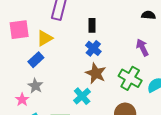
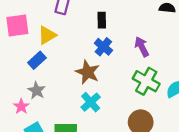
purple arrow: (142, 48) -> (142, 47), moved
brown star: (96, 73) -> (88, 72), moved

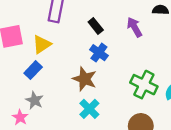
black rectangle: (102, 20) -> (96, 26), turned -35
purple arrow: (142, 47) -> (134, 27), moved

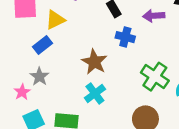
purple arrow: (134, 27) -> (154, 16), turned -72
blue cross: (99, 53) -> (125, 37), moved, turned -30

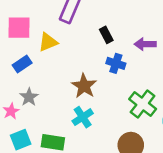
blue rectangle: (42, 45) -> (22, 64), moved

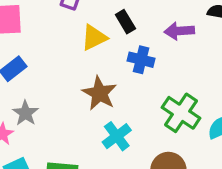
yellow triangle: (48, 42) -> (94, 37), moved
cyan cross: (83, 117) -> (117, 136), moved

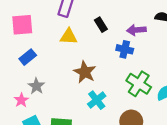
yellow triangle: (94, 37) -> (69, 37), moved, turned 30
blue cross: (141, 60) -> (125, 49), moved

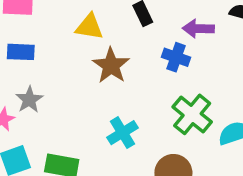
blue rectangle: (28, 57) -> (21, 52), turned 35
brown star: (85, 72) -> (111, 66), moved

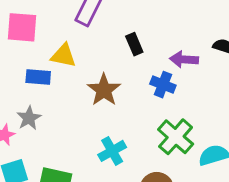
yellow triangle: (89, 27) -> (63, 56), moved
blue rectangle: (21, 52) -> (38, 77), moved

